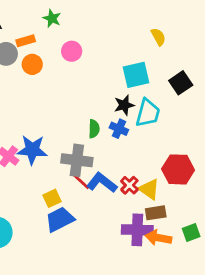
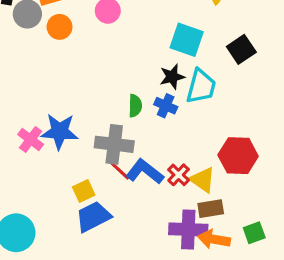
cyan square: (136, 75) -> (187, 40), turned 32

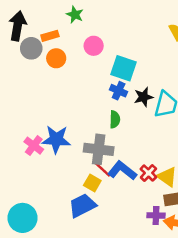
cyan square: (187, 40) -> (124, 68), moved
blue cross: (166, 106) -> (119, 91), moved
yellow square: (84, 191) -> (92, 183), moved, turned -35
purple cross: (188, 230) -> (156, 215), size x0.6

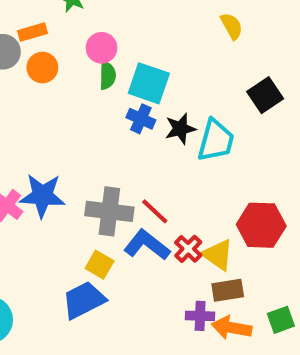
green semicircle: (115, 119) -> (107, 75), moved
red line: (102, 169) -> (155, 211), moved

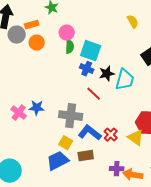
blue star: (42, 196) -> (37, 108), size x0.7
red line: (155, 211) -> (94, 94), moved
yellow triangle: (218, 255) -> (136, 138), moved
brown rectangle: (228, 290) -> (86, 156), moved

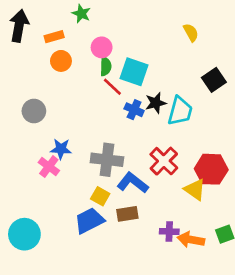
gray circle: (17, 35) -> (34, 111), moved
blue cross: (87, 69) -> (134, 110), moved
red line: (94, 94) -> (112, 87), moved
pink cross: (19, 113) -> (49, 167), moved
red cross: (111, 135) -> (164, 161), moved, size x1.5

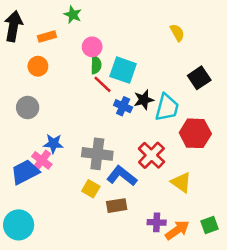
orange circle: (61, 61) -> (38, 66), moved
red hexagon: (211, 169) -> (195, 133), moved
blue trapezoid: (89, 221) -> (25, 172), moved
orange arrow: (191, 240) -> (177, 230), turned 135

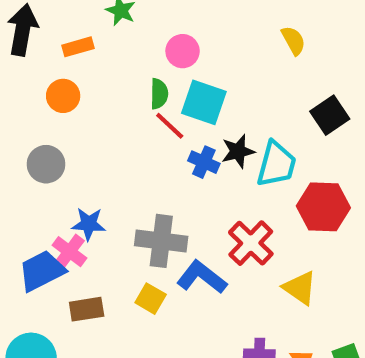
pink circle: (92, 47) -> (183, 51), moved
brown rectangle: (117, 206) -> (87, 309), moved

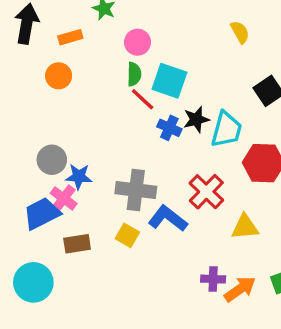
pink circle: (183, 51) -> (137, 42), moved
gray circle: (46, 164) -> (52, 160), moved
yellow triangle: (300, 288) -> (245, 227), turned -40

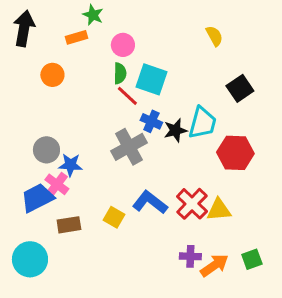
orange rectangle: (70, 37) -> (76, 37), moved
black star: (196, 119) -> (175, 130), moved
gray cross: (136, 190) -> (129, 147), moved, turned -36
red cross: (206, 192) -> (192, 204), moved

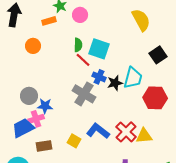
yellow semicircle: (214, 36) -> (141, 20), size x1.6
pink circle: (123, 45) -> (80, 15), moved
gray cross: (129, 147) -> (84, 94), turned -30
pink cross: (57, 184) -> (36, 119), turned 35

